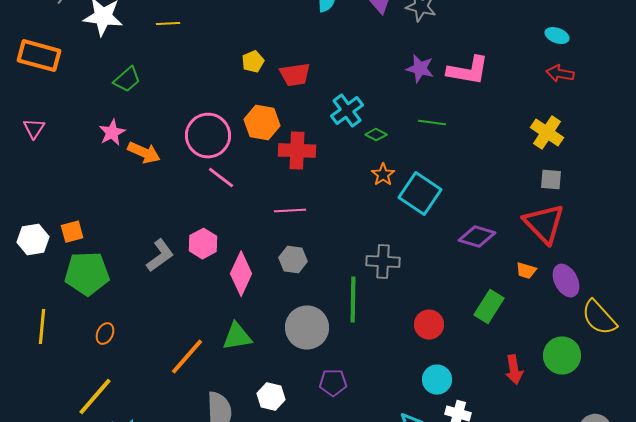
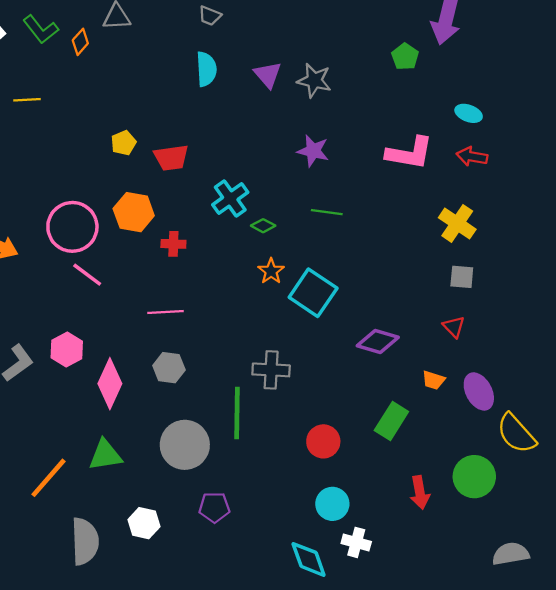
pink L-shape: (468, 71) -> (410, 153), moved
red cross: (297, 151) -> (173, 244), size x0.6
red triangle: (544, 224) -> (454, 327), size x0.5

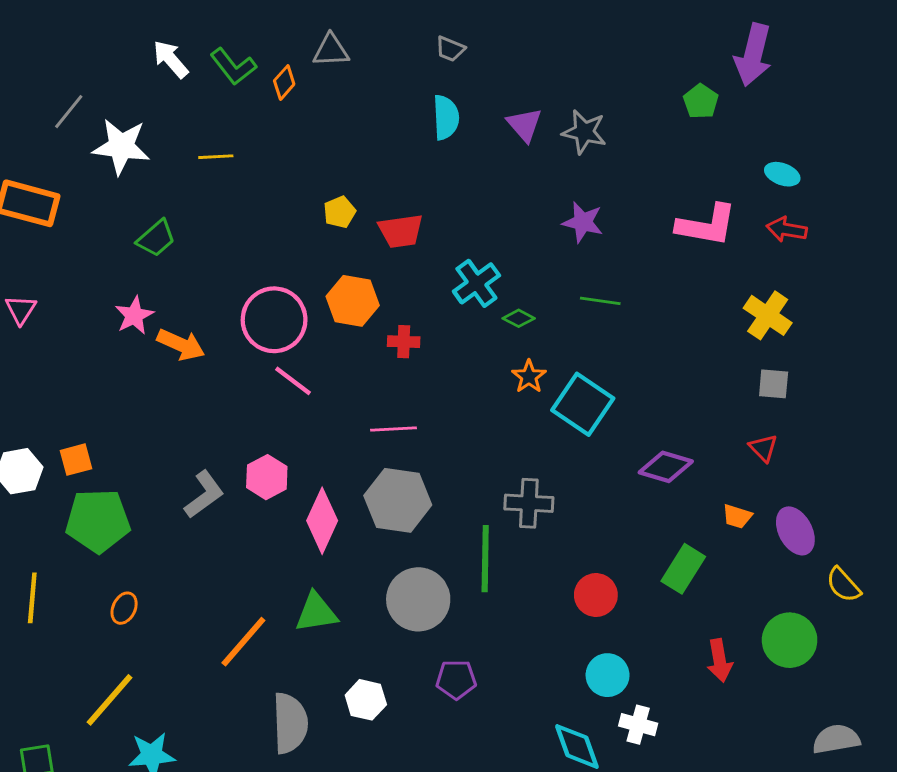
gray hexagon: (169, 368) -> (398, 500), size x1.6
yellow semicircle: (516, 433) -> (843, 585), size x0.7

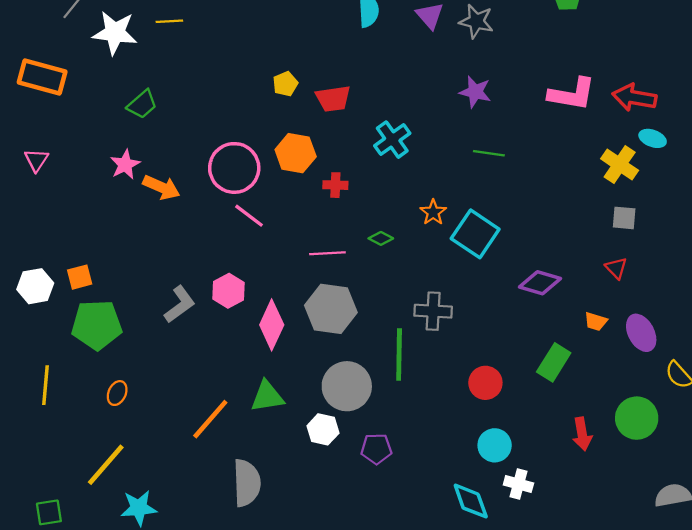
yellow line: (216, 157) -> (169, 21), moved
cyan ellipse: (782, 174) -> (653, 138), moved
red arrow: (787, 230) -> (634, 97), size x1.4
green diamond: (519, 318) -> (381, 238), moved
white hexagon: (366, 700) -> (323, 429), moved

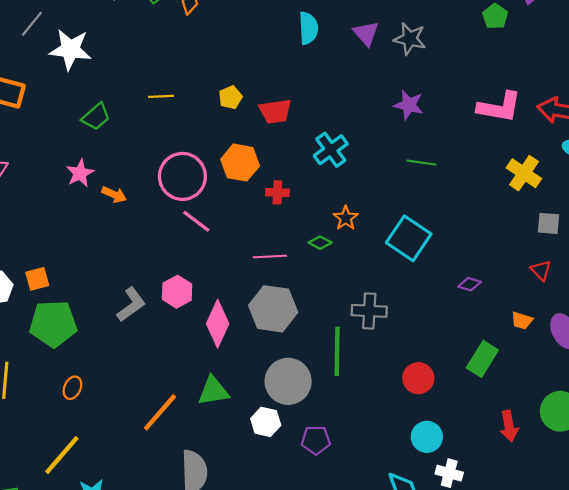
yellow line: (169, 21) -> (161, 96), moved
yellow cross: (620, 165) -> (524, 173), moved
orange arrow: (161, 187) -> (114, 195), size x0.7
orange star: (433, 212) -> (346, 218), moved
purple diamond: (540, 283) -> (470, 284), size x0.6

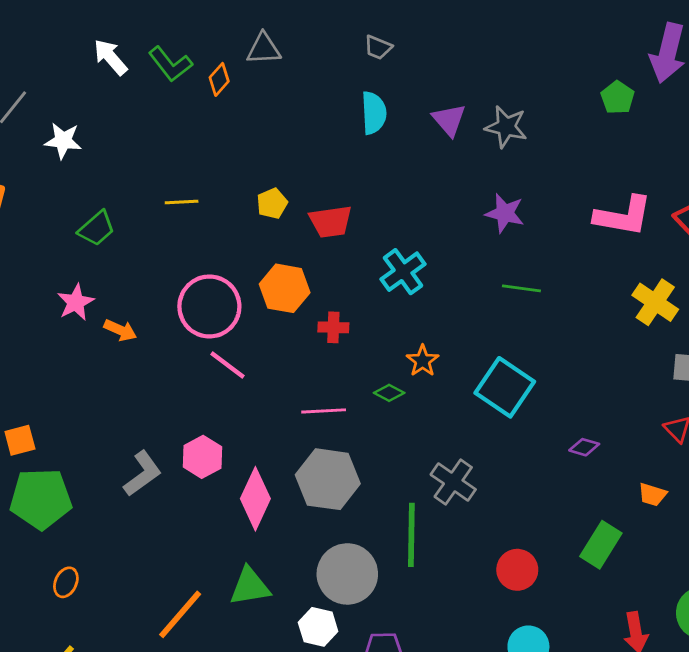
white star: (70, 49) -> (63, 141), size x0.7
gray cross: (369, 311) -> (453, 482), turned 32

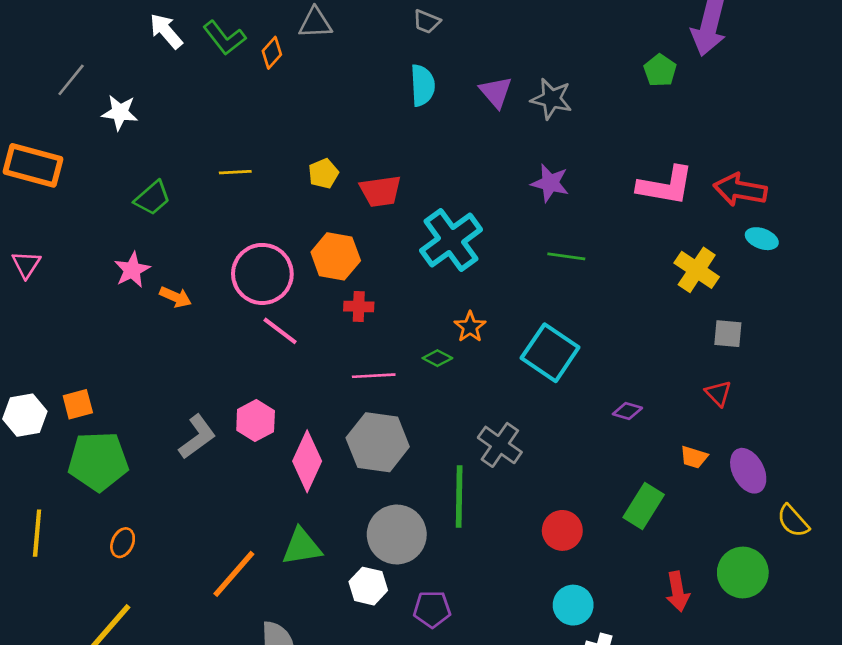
cyan cross: (403, 272) -> (451, 240), size x1.4
red cross: (333, 327) -> (359, 307), moved

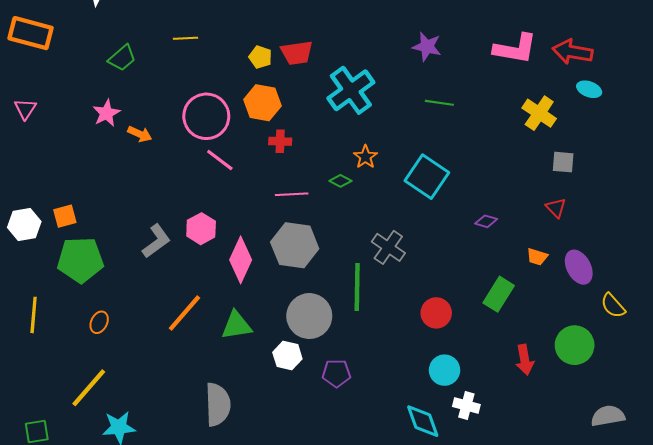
yellow pentagon: (323, 174) -> (260, 57), moved, turned -30
orange line: (234, 574) -> (184, 313), moved

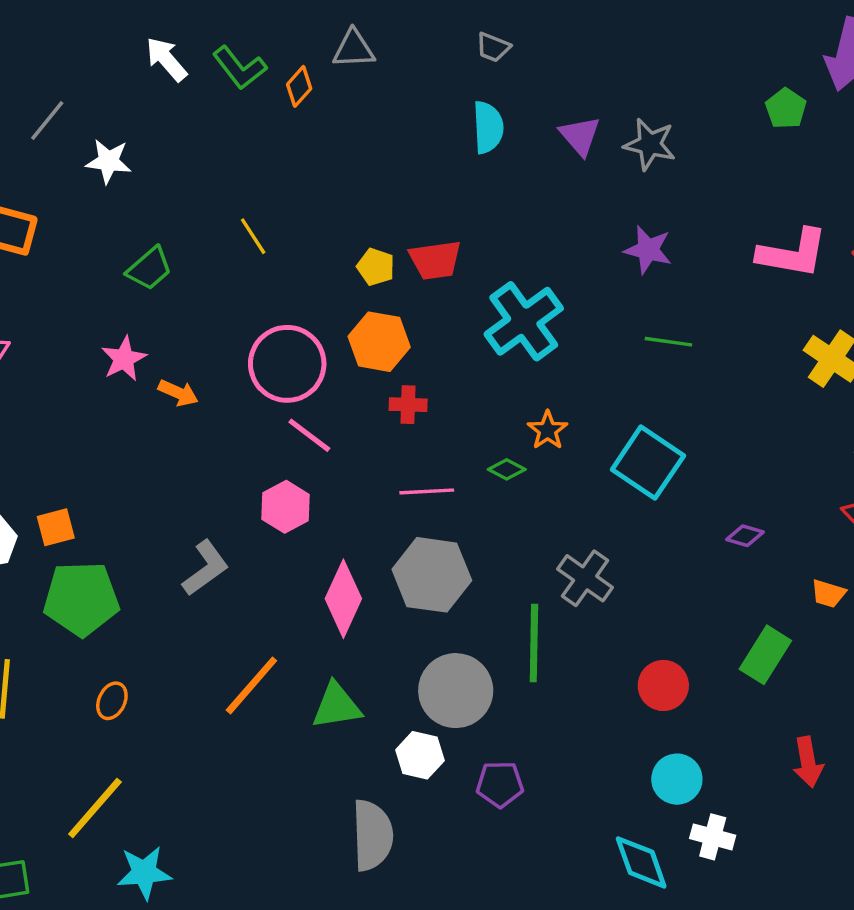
yellow line: (185, 38) -> (253, 236), turned 60
pink hexagon: (201, 229) -> (285, 507), moved
gray semicircle: (218, 404) -> (372, 835), moved

